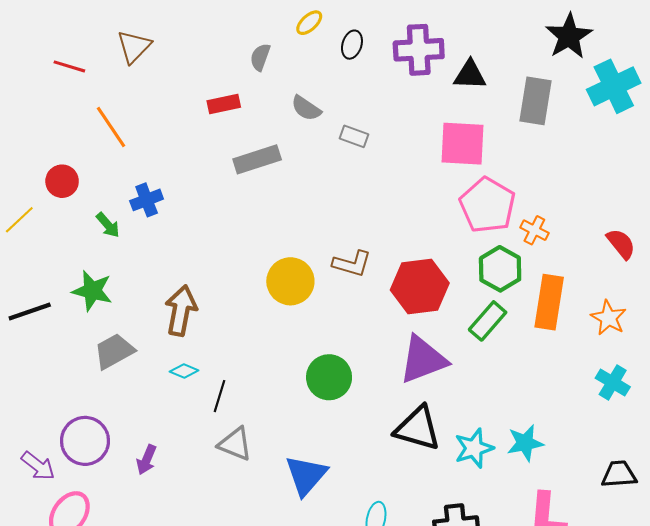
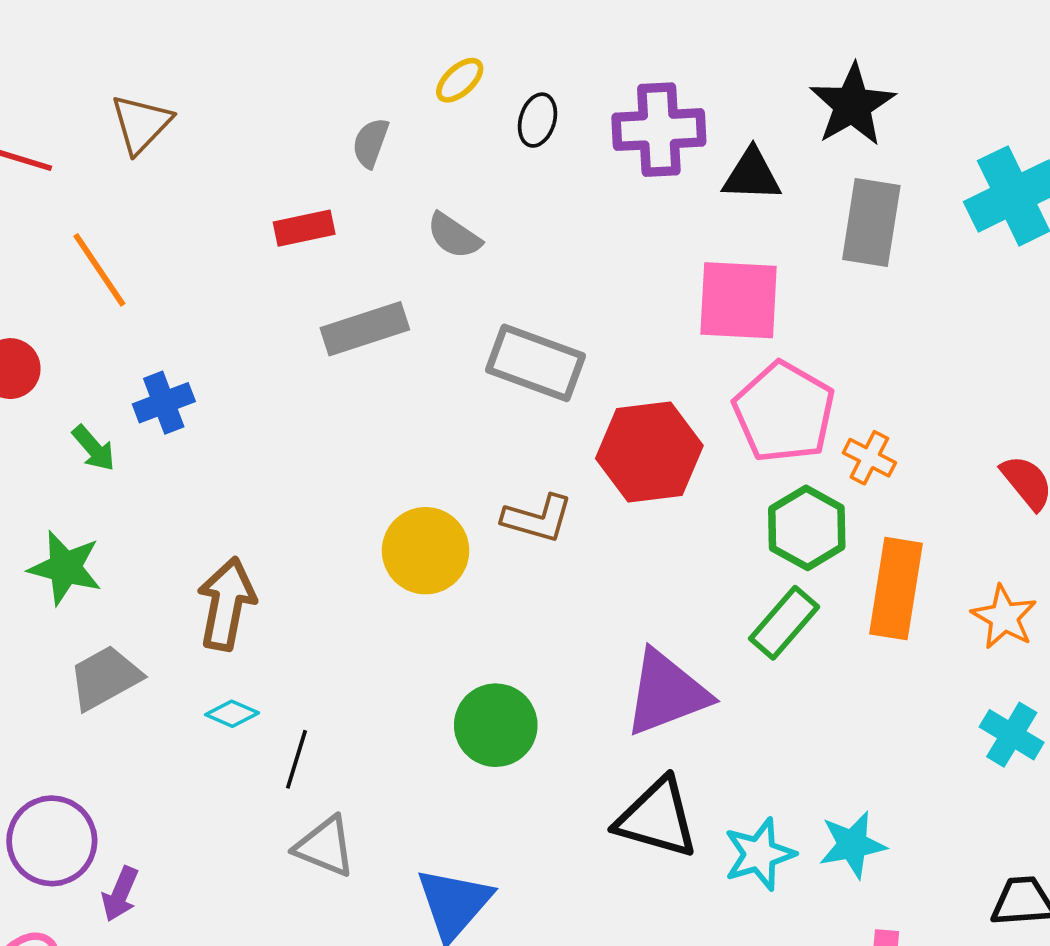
black star: (569, 36) -> (852, 105), moved
gray rectangle: (354, 136) -> (536, 363), moved, size x1.8
red hexagon: (420, 287) -> (649, 452), moved
purple arrow: (147, 460) -> (120, 894), moved

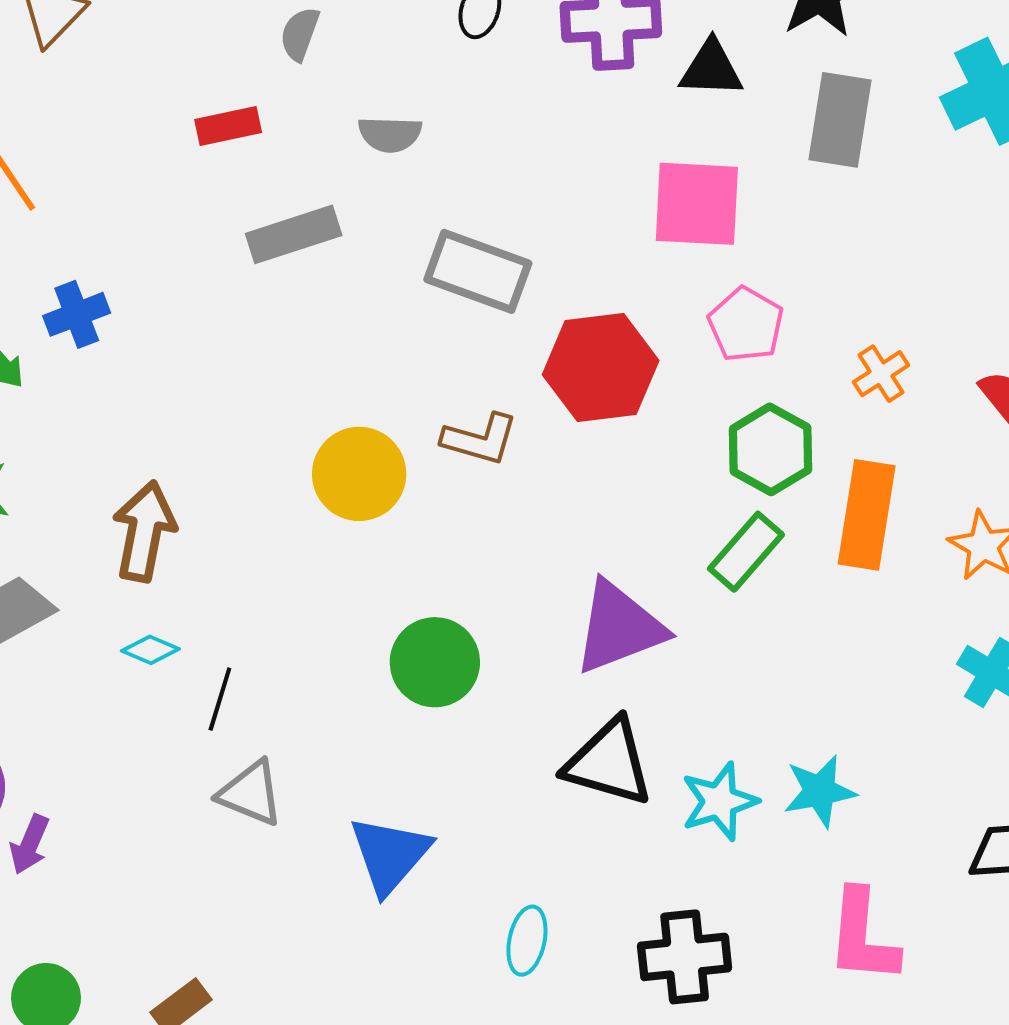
gray semicircle: (454, 236) -> (390, 134), turned -32
pink pentagon: (784, 412) -> (746, 325), size x0.7
orange cross: (869, 458) -> (881, 374), moved, turned 30

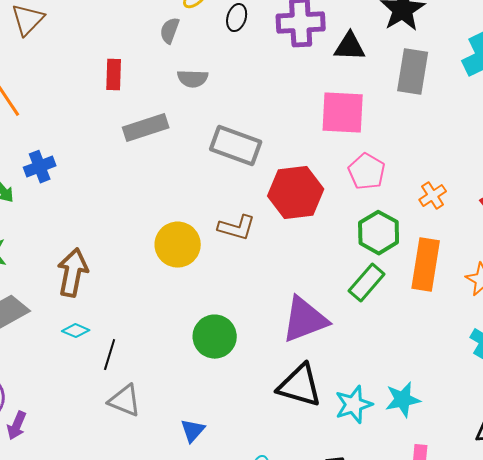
gray semicircle: (300, 34) -> (170, 31), moved
red rectangle: (228, 126) -> (114, 75), turned -76
blue triangle: (390, 855) -> (193, 431), size x0.6

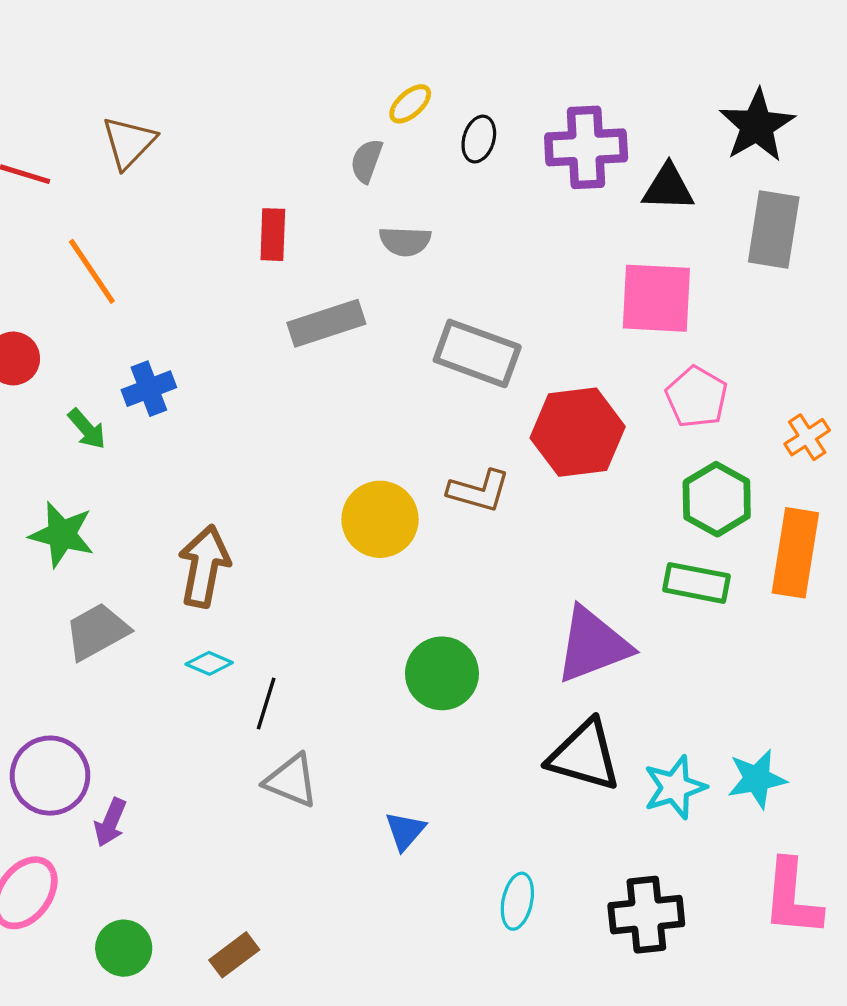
green rectangle: (367, 283) -> (697, 583), turned 60

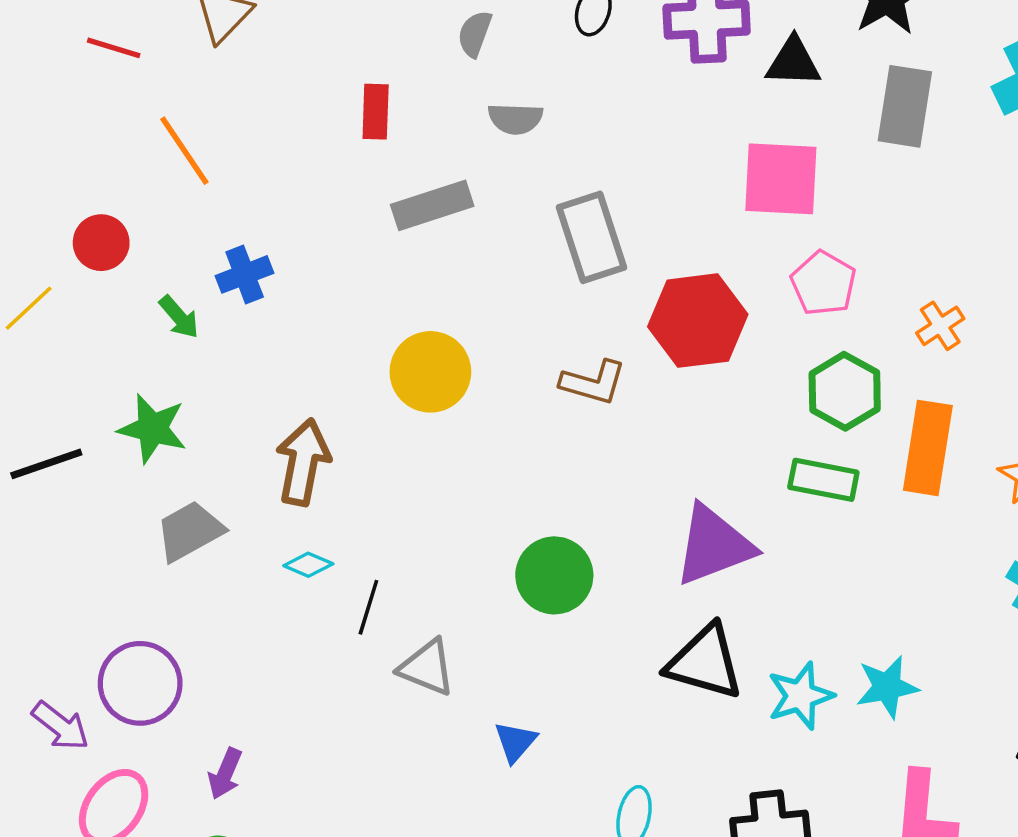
gray rectangle: (477, 353) -> (592, 237), turned 52
yellow circle: (380, 519) -> (430, 372), moved
gray triangle: (291, 781) -> (427, 667), moved
purple arrow: (110, 822) -> (225, 774), moved

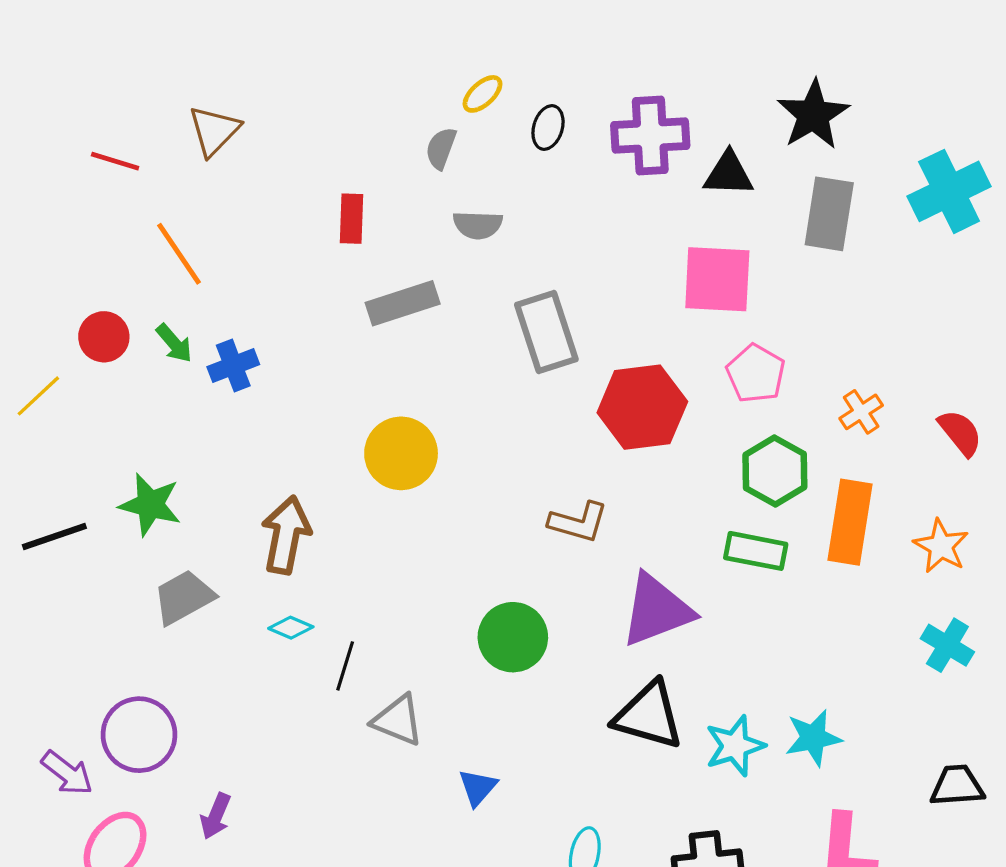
green arrow: (179, 317) -> (174, 343), moved
brown L-shape: (593, 382) -> (578, 522), moved

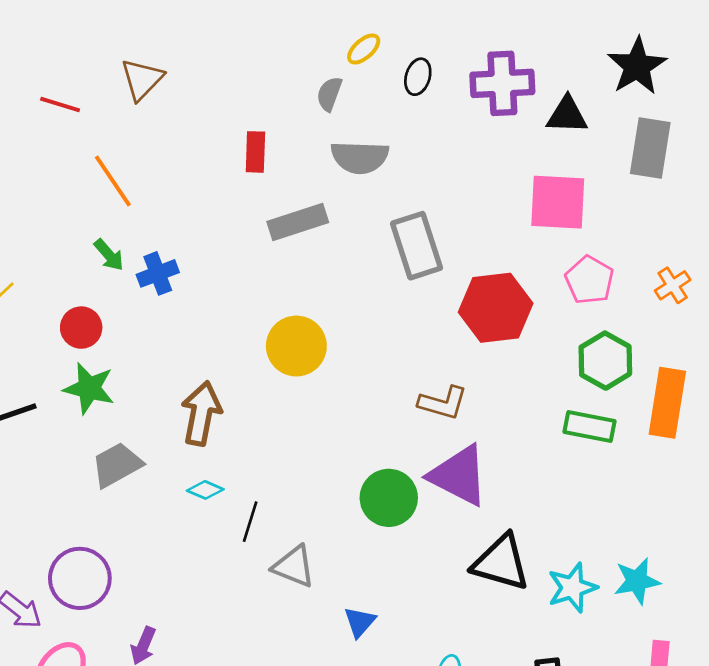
gray semicircle: (478, 225) -> (360, 157), size x1.4
red circle: (104, 337) -> (81, 328), moved
orange cross: (861, 412) -> (673, 285), moved
purple triangle: (657, 610) -> (459, 475), moved, turned 48

